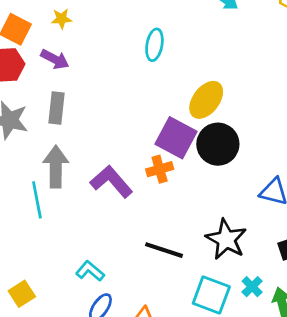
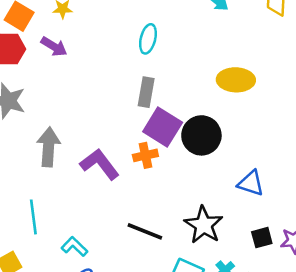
yellow ellipse: (206, 100) -> (236, 80), moved, turned 51
gray rectangle: (56, 108) -> (146, 92), moved
cyan line: (37, 200) -> (33, 217), moved

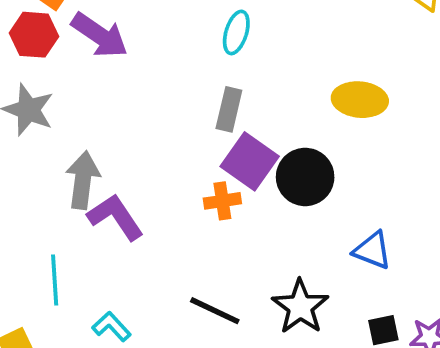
purple arrow: (54, 47) -> (100, 35), size x1.5
purple L-shape: (100, 164) -> (115, 217), moved

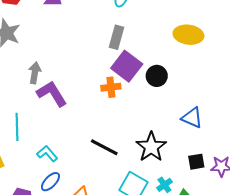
black circle: (305, 177) -> (157, 76), size x0.7
gray arrow: (83, 180) -> (35, 73), size x0.7

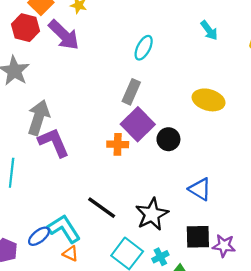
gray arrow: (35, 73) -> (39, 118), size x1.5
cyan L-shape: (47, 154) -> (64, 229), moved, size x1.5
black square: (196, 162) -> (198, 237), size x1.4

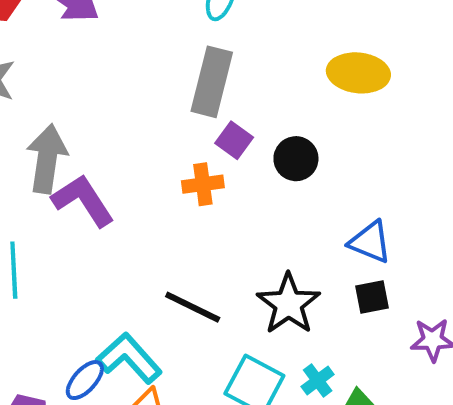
gray rectangle: (131, 92) -> (212, 82), size x1.4
purple square: (138, 124) -> (234, 140), size x0.6
black square: (198, 237) -> (372, 297), moved, size x0.7

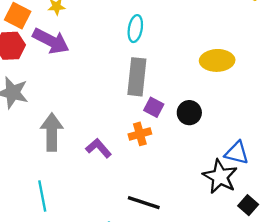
purple L-shape: (83, 200) -> (98, 148), moved, size x0.7
black square: (372, 297) -> (248, 205), moved, turned -30
black star: (289, 304) -> (220, 177), moved

